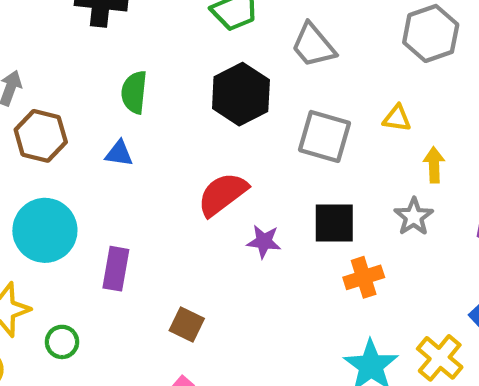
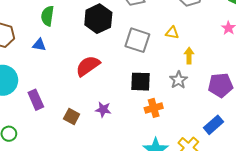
purple star: (264, 241) -> (103, 110), moved
purple rectangle: (116, 269) -> (36, 100), turned -36
brown square: (187, 325) -> (72, 116), moved

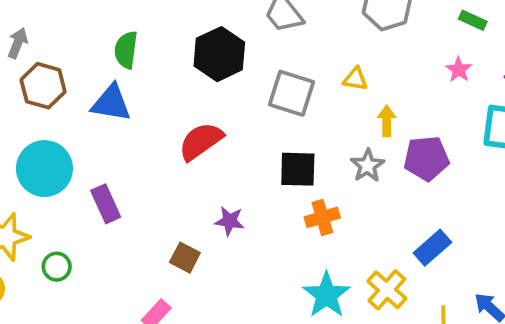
blue triangle: (39, 45) -> (111, 103), size x1.6
purple pentagon: (220, 85) -> (426, 158), moved
brown square: (72, 116) -> (185, 258), moved

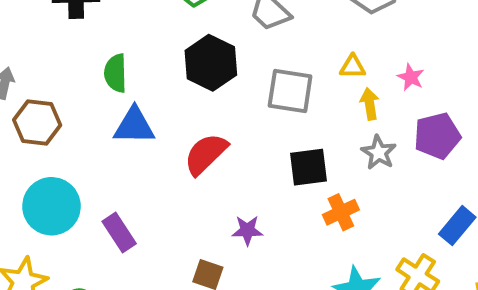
pink star: (459, 70) -> (411, 77), moved
blue triangle: (111, 103) -> (134, 126), moved
yellow arrow: (387, 121) -> (370, 104), moved

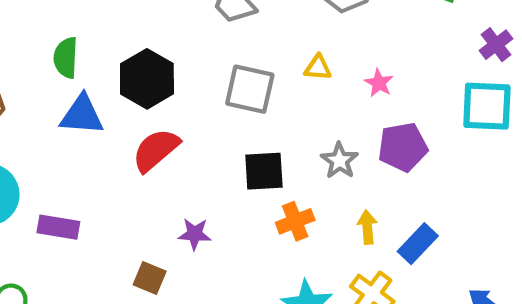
black hexagon: (211, 63) -> (147, 79), moved
yellow arrow: (370, 104) -> (367, 227), moved
purple rectangle: (119, 232) -> (58, 227), turned -51

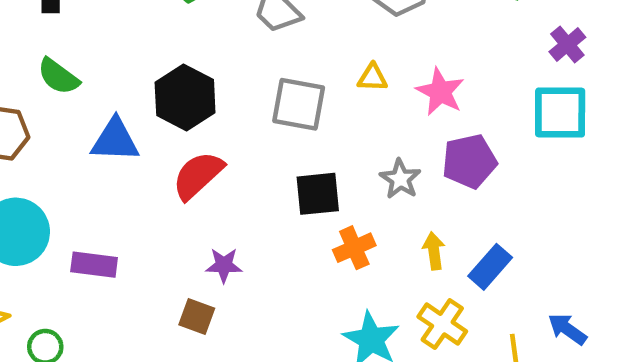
green semicircle: (66, 58) -> (58, 76), moved, turned -54
pink star: (379, 83) -> (440, 92), size x1.5
purple star: (195, 234) -> (224, 265), moved

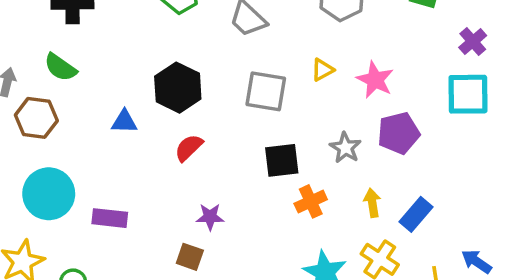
green semicircle: (58, 76) -> (60, 67), moved
yellow triangle: (373, 78) -> (323, 70), turned -30
blue triangle: (115, 140) -> (124, 122), size x0.7
red semicircle: (198, 175) -> (189, 148), size x0.7

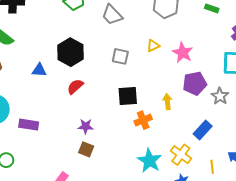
gray square: (266, 91) -> (120, 56), size x0.7
gray star: (345, 148) -> (220, 96), moved
yellow arrow: (372, 203) -> (167, 102), moved
brown square: (190, 257) -> (86, 149), moved

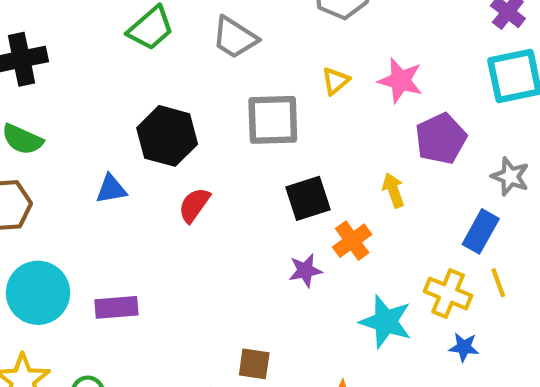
gray square: (120, 56) -> (273, 120), size x1.5
gray star: (220, 96) -> (510, 176), moved
purple star: (86, 126) -> (305, 270), moved
brown square: (86, 149) -> (254, 364), moved
yellow line: (212, 167) -> (498, 283), moved

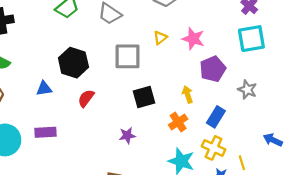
blue rectangle: (481, 231) -> (216, 117), moved
orange cross: (352, 241) -> (178, 122), moved
purple star: (305, 270) -> (127, 135), moved
yellow line: (498, 283) -> (242, 163), moved
purple rectangle: (116, 307) -> (46, 132), moved

